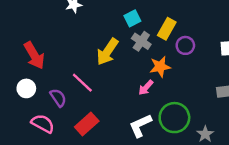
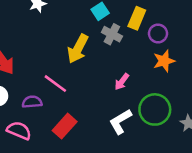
orange star: (160, 67) -> (164, 61), moved
purple semicircle: (58, 98) -> (32, 102), turned -54

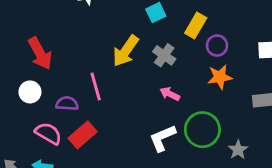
gray cross: (112, 34) -> (164, 55), moved
pink arrow: (122, 82) -> (170, 94), turned 72
pink line: (55, 84) -> (96, 86), turned 30
red rectangle: (65, 126) -> (83, 135), moved

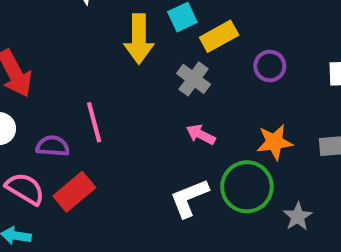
yellow rectangle: (196, 25) -> (219, 36), moved, turned 30
yellow arrow: (126, 51) -> (139, 39), moved, turned -36
orange star: (220, 77) -> (275, 142), moved

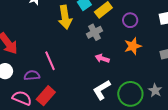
gray cross: (194, 79) -> (94, 32), turned 35
orange star: (275, 142) -> (133, 46), moved
green circle: (247, 187) -> (130, 94), moved

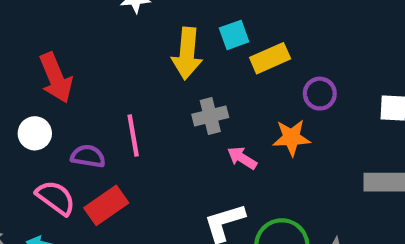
gray cross: (94, 32) -> (210, 116), moved
orange star: (133, 46) -> (291, 138), moved

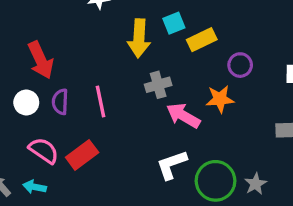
purple semicircle: (88, 156) -> (60, 102), moved, turned -95
pink arrow: (242, 158) -> (183, 116), size x1.5

